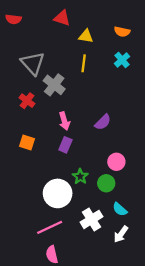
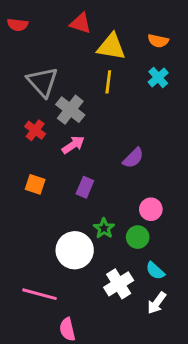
yellow triangle: (86, 36) -> (111, 47), size x1.5
pink arrow: (64, 121) -> (73, 145), moved, turned -108
pink line: (50, 227) -> (40, 294), moved, turned 40

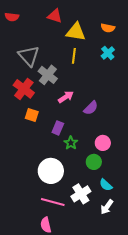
red cross: (35, 130) -> (24, 89), size x1.5
pink arrow: (73, 145) -> (66, 97), moved
orange square: (35, 184) -> (32, 115), moved
green star: (104, 228) -> (71, 143), moved
pink line: (40, 294) -> (53, 202), moved

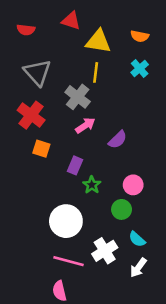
red semicircle: (12, 17) -> (26, 30), moved
gray cross: (48, 75) -> (78, 97), moved

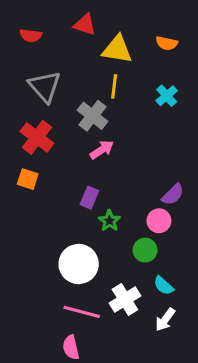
cyan cross: (140, 69) -> (167, 96), moved
purple semicircle: (118, 140) -> (173, 195), moved
orange square: (41, 149) -> (28, 179), moved

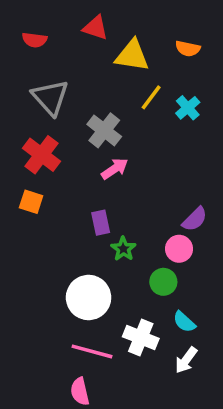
yellow line: (114, 86) -> (151, 97), moved, turned 30
purple rectangle: (89, 198) -> (101, 223), turned -35
white cross: (125, 300) -> (141, 338), turned -36

